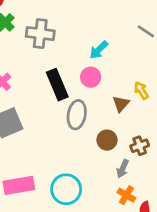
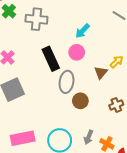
yellow arrow: (141, 90) -> (117, 62), turned 80
brown circle: (107, 140) -> (80, 101), moved
gray arrow: (123, 169) -> (89, 137), moved

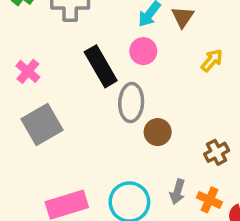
brown triangle: (101, 73) -> (183, 17), moved
brown cross: (116, 105) -> (217, 152), moved

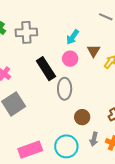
brown triangle: (183, 17) -> (94, 51), moved
brown circle: (158, 132) -> (82, 117), moved

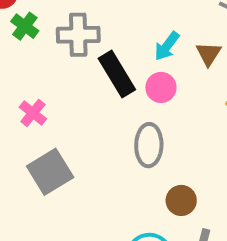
brown triangle: (94, 51) -> (208, 54), moved
black rectangle: (46, 69) -> (117, 74), moved

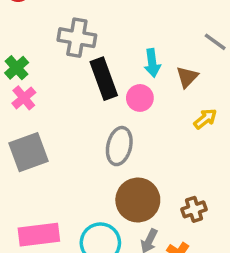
green cross: (25, 26) -> (17, 68), moved
cyan arrow: (167, 46) -> (152, 63), turned -56
brown circle: (181, 200) -> (138, 200), size x1.6

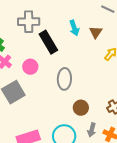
pink circle: (140, 98) -> (30, 67), moved
brown circle: (138, 200) -> (81, 108), size x0.6

